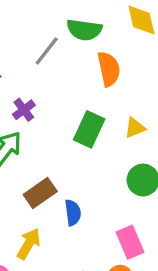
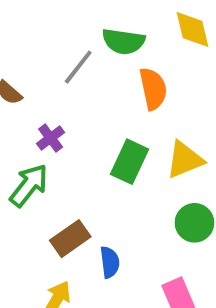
yellow triangle: (135, 128) -> (185, 160), size x1.5

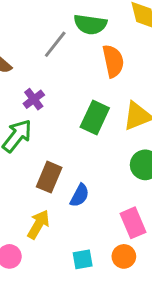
brown rectangle: (70, 239) -> (49, 177), turned -32
blue semicircle: (110, 262) -> (80, 195), turned 35

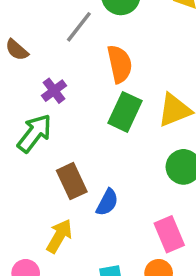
orange semicircle: (113, 61) -> (120, 64), moved
brown rectangle: (49, 177) -> (72, 181), turned -48

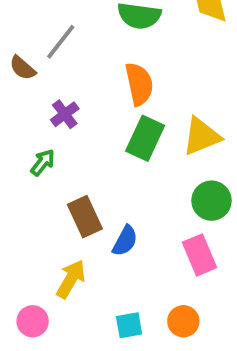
gray line: (79, 27) -> (61, 42), moved
green arrow: (35, 133) -> (43, 162), size x0.6
pink rectangle: (169, 234) -> (199, 255), moved

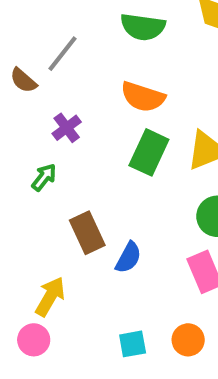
orange semicircle: (139, 84) -> (143, 97), turned 120
yellow arrow: (71, 279) -> (50, 297), moved

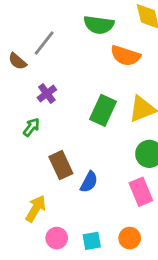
orange semicircle: (143, 97) -> (125, 56), moved
pink circle: (34, 340) -> (57, 238), moved

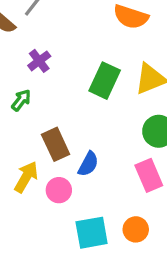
yellow arrow: (36, 209) -> (26, 177), moved
pink circle: (57, 238) -> (59, 190), moved
cyan square: (92, 241) -> (92, 233), size x1.5

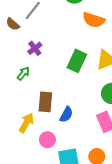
brown rectangle: (56, 144) -> (45, 102), turned 30
pink circle: (59, 190) -> (47, 140), moved

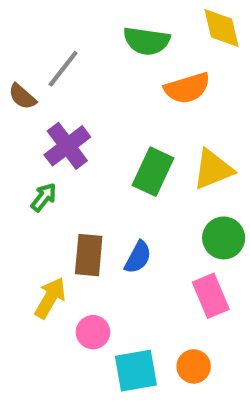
orange semicircle: (94, 20) -> (187, 88), turned -35
purple cross: (35, 48) -> (67, 146), size x1.5
blue semicircle: (66, 114) -> (138, 257), moved

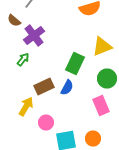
brown semicircle: (22, 97) -> (14, 20), moved
green rectangle: (153, 172) -> (75, 64), moved
brown rectangle: (89, 255) -> (44, 86), turned 60

